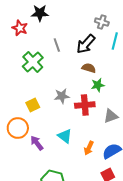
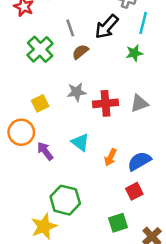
brown semicircle: (89, 68) -> (80, 52), moved, turned -56
green star: (98, 85) -> (134, 53), moved
gray triangle: (111, 116) -> (139, 103), moved

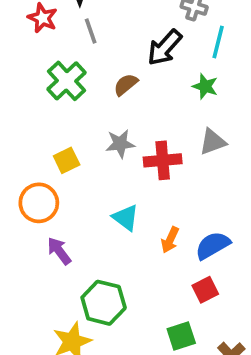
gray line: (70, 28) -> (91, 31), moved
green star: (134, 53) -> (205, 86), turned 30
gray triangle: (139, 103) -> (213, 142), moved
purple arrow: (45, 151) -> (59, 251), moved

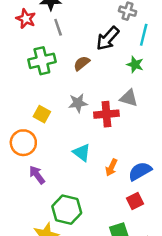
green cross: (67, 81) -> (42, 61), turned 30
gray triangle: (213, 142) -> (129, 98), moved, turned 36
yellow square: (67, 160) -> (42, 114), turned -35

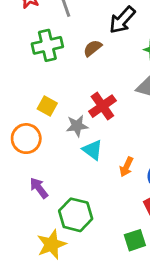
gray star: (78, 103) -> (77, 126), moved
red cross: (106, 114) -> (102, 106), moved, turned -30
purple arrow: (37, 175) -> (39, 188), moved

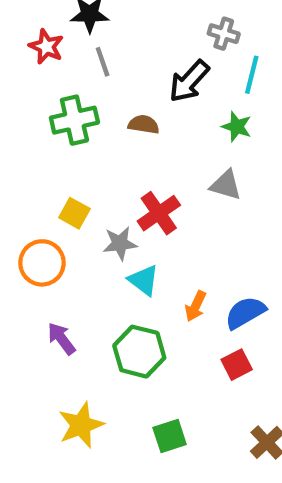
brown semicircle: (93, 48) -> (144, 124), turned 48
green hexagon: (76, 215) -> (139, 352), moved
green square: (135, 240) -> (170, 436), moved

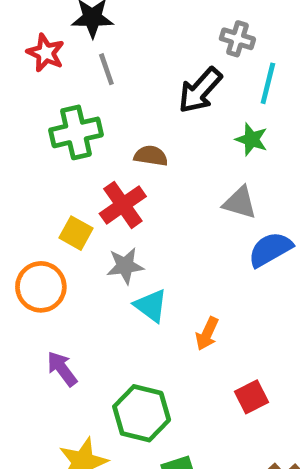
brown semicircle: (144, 124) -> (151, 156), moved
red cross: (159, 213) -> (123, 205), moved
blue semicircle: (245, 313) -> (270, 249), moved
green hexagon: (139, 352) -> (142, 413), moved

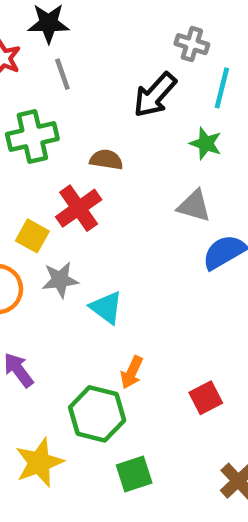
gray star: (125, 266) -> (60, 280), moved
orange arrow: (207, 334) -> (132, 372), moved

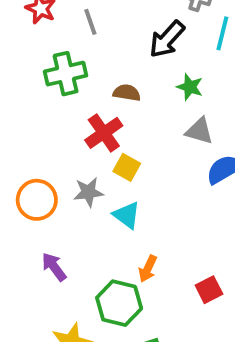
green star: (206, 143) -> (190, 87), moved
yellow square: (32, 236) -> (127, 167), moved

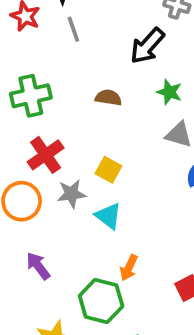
green cross: (66, 74) -> (31, 96), moved
red cross: (104, 133) -> (46, 155), moved

